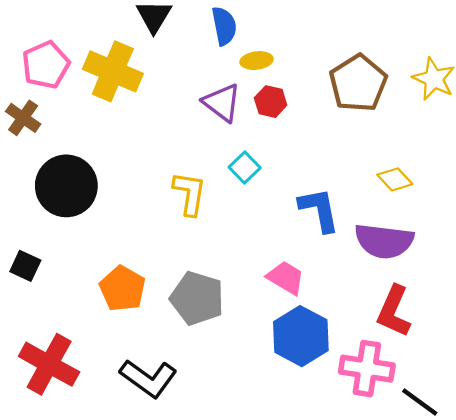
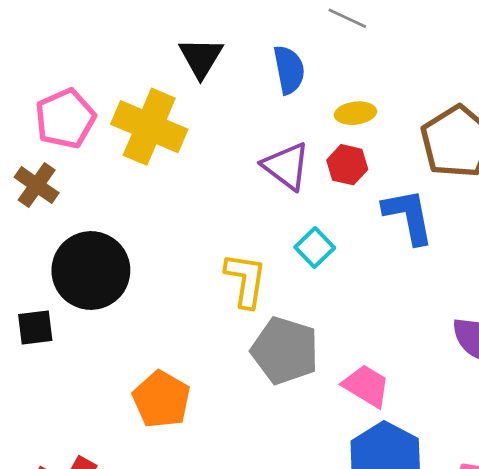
yellow ellipse: (257, 61) -> (355, 113), moved
blue L-shape: (319, 210) -> (408, 216), moved
black square: (25, 266) -> (35, 327), moved, turned -32
gray pentagon: (197, 298) -> (285, 351), moved

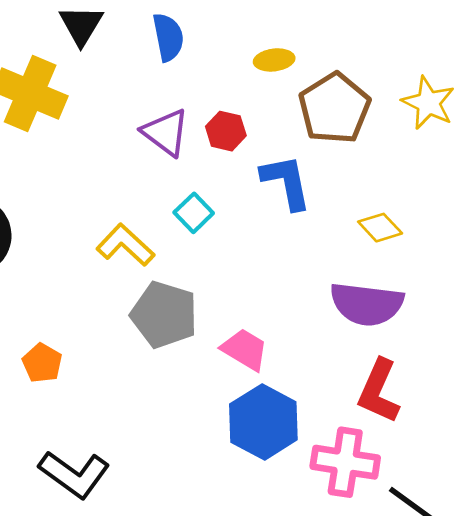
yellow ellipse: (355, 113) -> (274, 60), moved
yellow L-shape: (246, 280) -> (125, 245), turned -56
orange pentagon: (161, 399) -> (42, 363), size x0.7

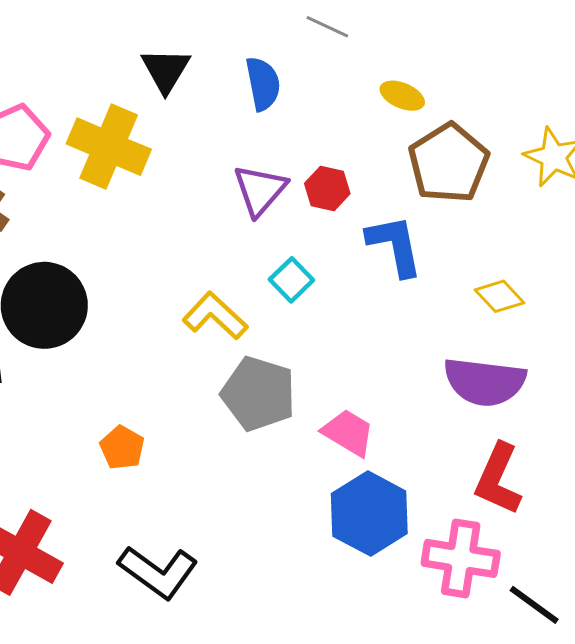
yellow ellipse: (274, 60) -> (402, 96), moved, turned 30
purple triangle: (166, 132) -> (260, 190), turned 34

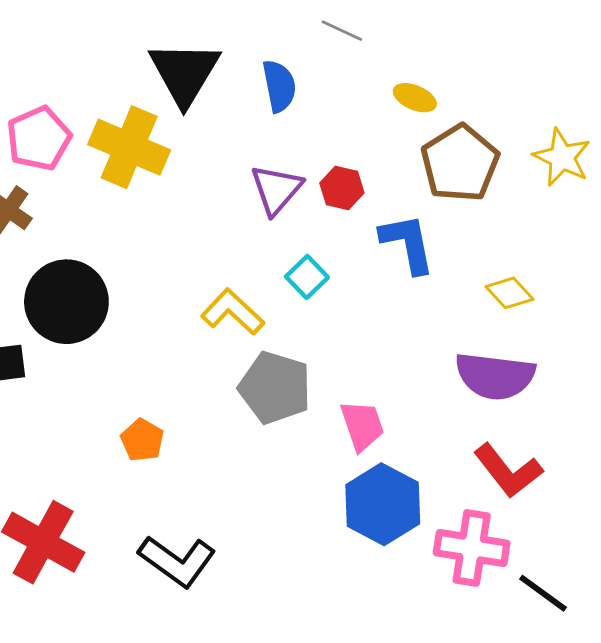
black triangle: (166, 70) -> (185, 73), size x1.5
pink trapezoid: (348, 433) -> (362, 426), turned 40
red L-shape: (498, 479) -> (508, 471), turned -62

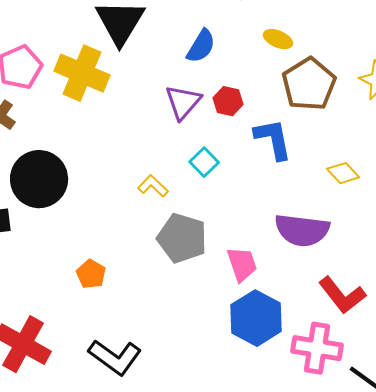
blue semicircle: (279, 86) -> (201, 46), moved, turned 42
yellow L-shape: (233, 312) -> (153, 186), size x0.7
purple semicircle: (495, 376) -> (302, 230), moved

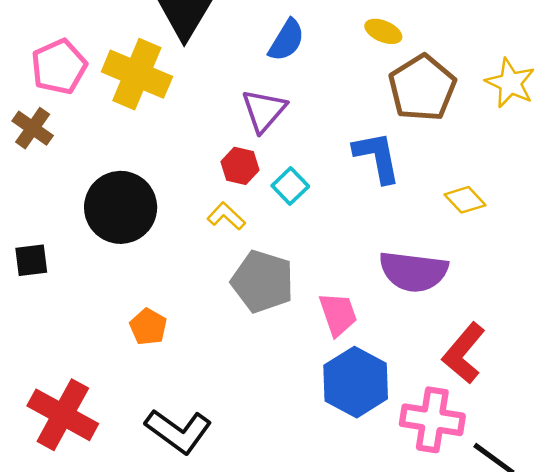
red hexagon: (228, 101) -> (240, 166), moved
black circle: (39, 179) -> (121, 207), moved
red L-shape: (342, 295) -> (464, 353), turned 78

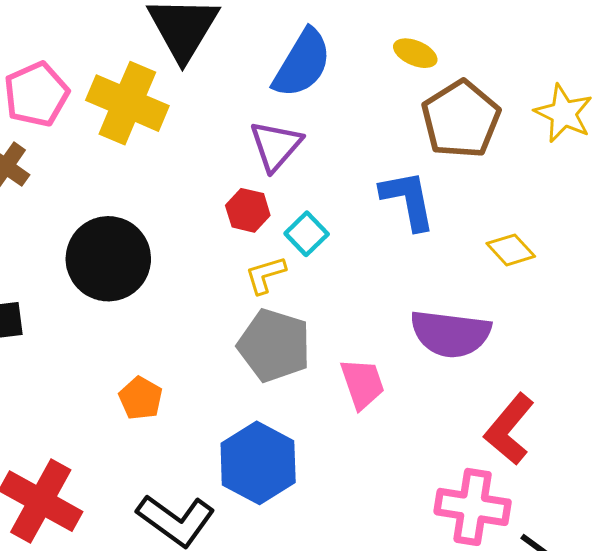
blue semicircle: (287, 40) -> (302, 63), size x1.4
yellow L-shape: (226, 216) -> (265, 275), moved, turned -60
blue hexagon: (356, 382) -> (258, 463), moved

